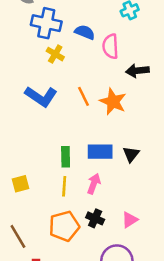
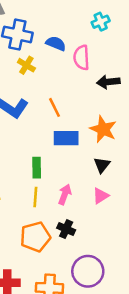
orange star: (113, 102) -> (103, 129), moved
blue rectangle: (100, 152) -> (66, 138), moved
pink triangle: (130, 220) -> (101, 196), moved

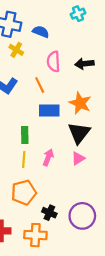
pink semicircle: (81, 58) -> (54, 62), moved
black triangle: (102, 165) -> (79, 133), size x1.6
black cross: (66, 229) -> (49, 213), moved
purple circle: (88, 271) -> (82, 216), moved

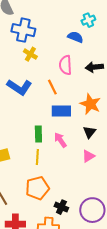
blue semicircle: (41, 32) -> (75, 37), moved
black triangle: (79, 133) -> (89, 132), size x0.6
pink arrow: (48, 157) -> (60, 140), moved, turned -56

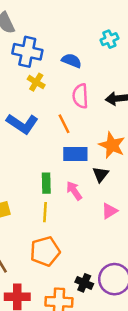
blue semicircle: (75, 37) -> (72, 61), moved
black triangle: (89, 132) -> (101, 174), moved
black cross: (61, 207) -> (84, 283), moved

